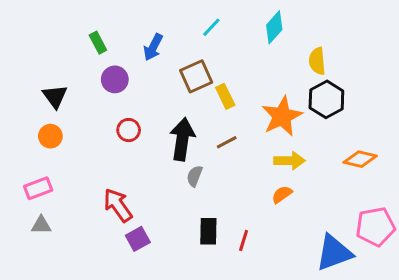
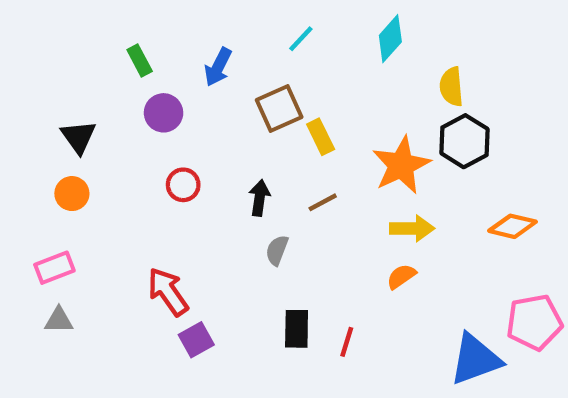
black arrow: (182, 139) -> (259, 198), size x0.6

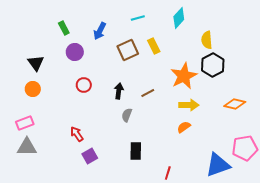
cyan line: (301, 39) -> (138, 18), turned 32
yellow rectangle: (321, 137) -> (154, 46), moved
red arrow: (168, 292) -> (77, 134), size x0.7
gray triangle: (59, 320) -> (27, 147), size x1.5
red line: (347, 342) -> (168, 173), moved

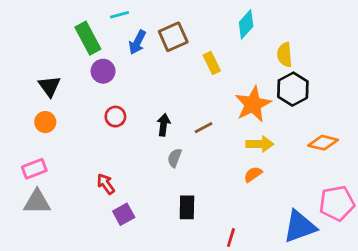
cyan line: (138, 18) -> (120, 15), moved
green rectangle: (64, 28) -> (88, 38), size x1.6
brown square: (128, 50) -> (173, 37), moved

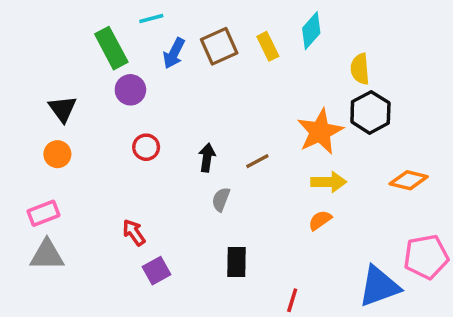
yellow rectangle: (212, 63) -> (268, 46), moved

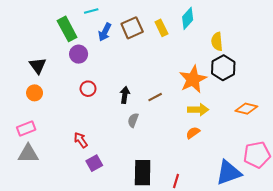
black rectangle: (237, 262) -> (143, 173), moved, size x1.4

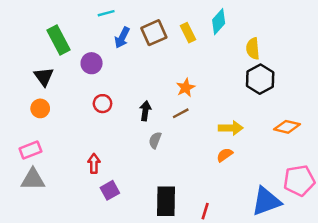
green rectangle: (67, 29) -> (59, 40), moved
orange star: (193, 79) -> (186, 88), moved, size x0.6
red arrow: (81, 140) -> (94, 163), turned 35

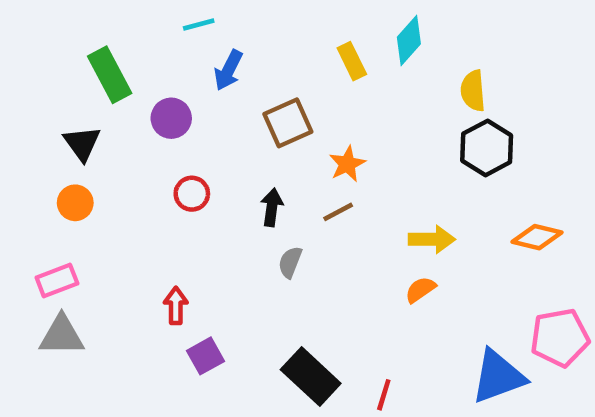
brown square: (154, 33) -> (288, 123), moved
black rectangle: (166, 201) -> (311, 377), turned -48

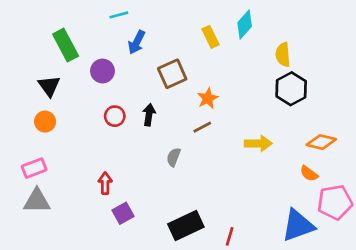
black arrow: (272, 207) -> (149, 115), moved
orange semicircle: (420, 290) -> (309, 174), moved, turned -108
black rectangle: (311, 377) -> (186, 225), turned -68

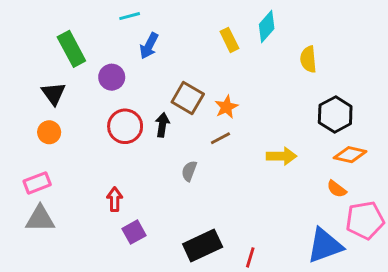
brown square: (172, 74) -> (188, 98), moved, turned -36
black hexagon: (291, 89) -> (335, 114), moved
red circle: (115, 116) -> (125, 126), size x1.5

